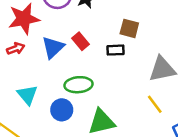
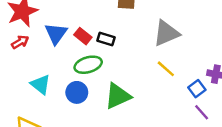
red rectangle: (80, 41) -> (83, 36), moved
black rectangle: (115, 50) -> (106, 39), moved, turned 30

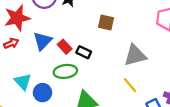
blue circle: (77, 92) -> (43, 93), moved

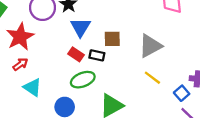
brown square: (106, 22) -> (112, 39), moved
blue triangle: (43, 41) -> (80, 27), moved
cyan triangle: (23, 82) -> (32, 87), moved

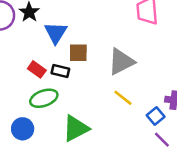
blue triangle: (80, 27) -> (56, 33), moved

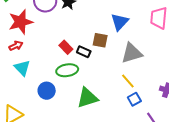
blue triangle: (56, 33) -> (120, 22), moved
blue square: (156, 116) -> (134, 99), moved

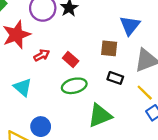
red arrow: (16, 46) -> (42, 55), moved
black rectangle: (84, 52) -> (115, 78), moved
blue circle: (47, 91) -> (41, 127), moved

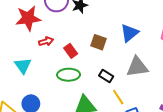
brown square: (109, 48) -> (98, 42), moved
yellow line: (145, 93) -> (118, 97), moved

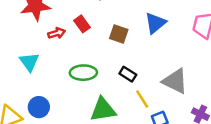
red rectangle: (71, 51) -> (82, 24), moved
gray triangle: (137, 67) -> (175, 81), moved, turned 35

